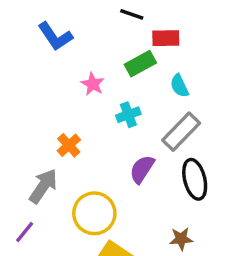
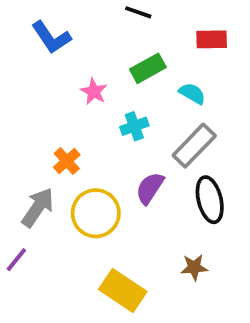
red rectangle: (166, 38) -> (212, 39), moved
cyan semicircle: (179, 86) -> (192, 93), turned 145
yellow circle: (94, 213) -> (96, 213), moved

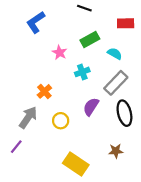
blue L-shape: (51, 37) -> (36, 22), turned 90
yellow circle: (96, 213) -> (61, 121), size x0.6

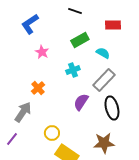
pink star: (60, 53) -> (42, 52), moved
yellow circle: (61, 121) -> (52, 133), moved
brown star: (116, 151) -> (104, 143), size x1.5

